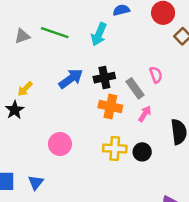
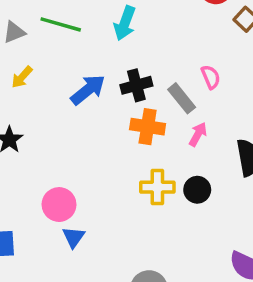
yellow arrow: (25, 89) -> (22, 77), moved
pink circle: (60, 144) -> (59, 205), moved
blue triangle: (36, 183) -> (73, 237), moved

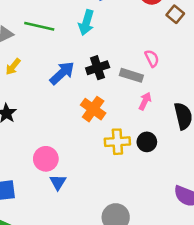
gray rectangle: (182, 98) -> (131, 75), turned -30
orange cross: (148, 127) -> (93, 109), moved, turned 30

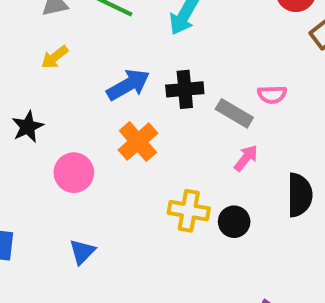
pink semicircle: (152, 58) -> (272, 95), turned 102
orange cross: (93, 109) -> (138, 142), moved
pink circle: (46, 159) -> (74, 173), moved

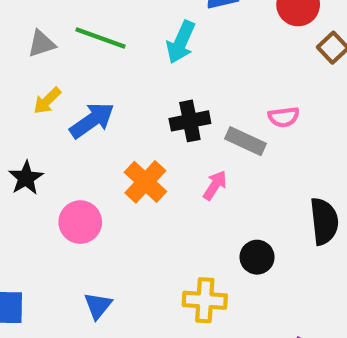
blue arrow: (128, 85) -> (92, 120), moved
pink arrow: (246, 158) -> (215, 185), moved
yellow cross: (189, 211) -> (205, 300), moved

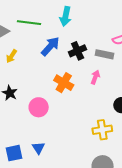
blue arrow: (92, 120) -> (50, 46), moved
blue triangle: (98, 306) -> (38, 148), moved

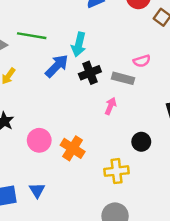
cyan arrow: (65, 16) -> (79, 44), moved
orange cross: (64, 83) -> (73, 148), moved

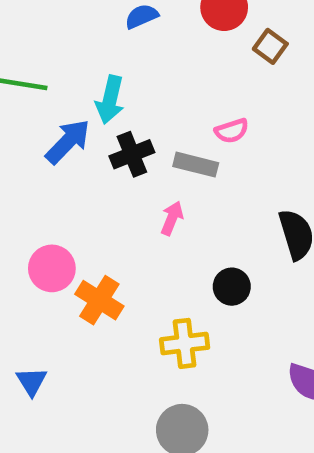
pink circle: (39, 140) -> (52, 268), moved

